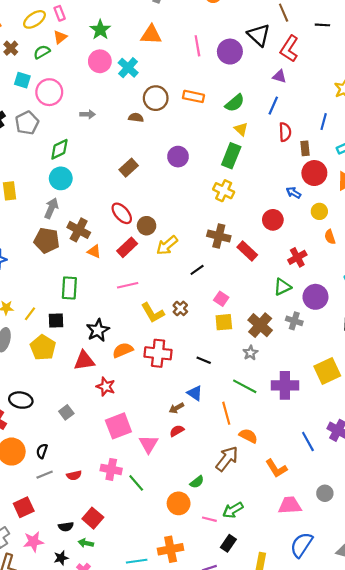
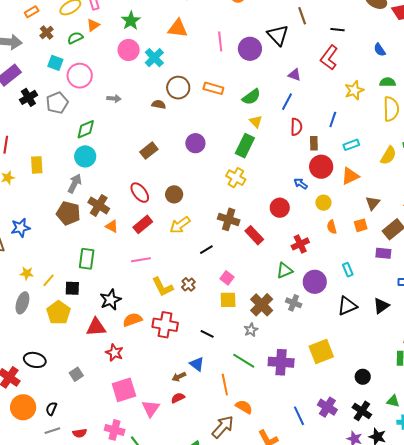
red L-shape: (289, 49) -> (329, 57), moved
brown circle: (147, 226) -> (174, 194), moved

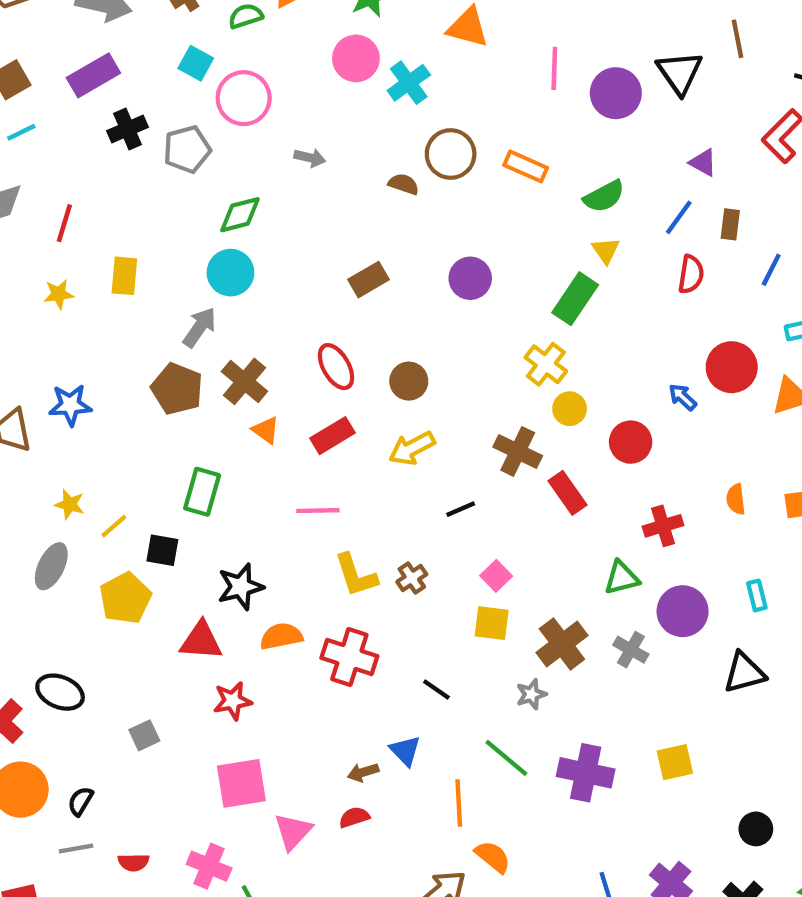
brown rectangle: (314, 143) -> (730, 224), moved
yellow circle: (323, 203) -> (570, 409), moved
yellow square: (321, 351) -> (675, 762), size x0.7
red star: (114, 353) -> (233, 701), turned 30

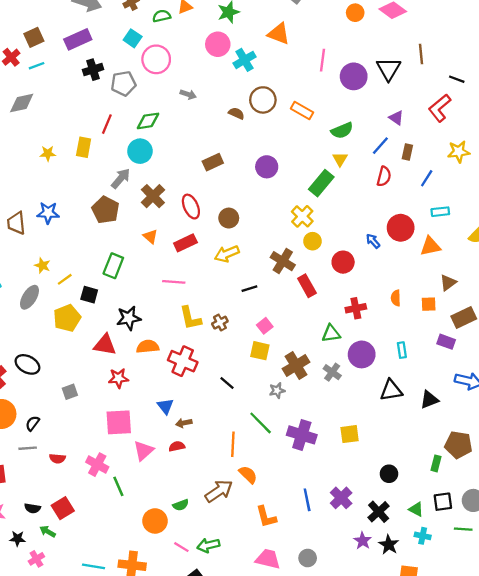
red line: (64, 223) -> (107, 124), moved
brown cross: (244, 381) -> (153, 196), moved
blue triangle: (405, 751) -> (165, 406), moved

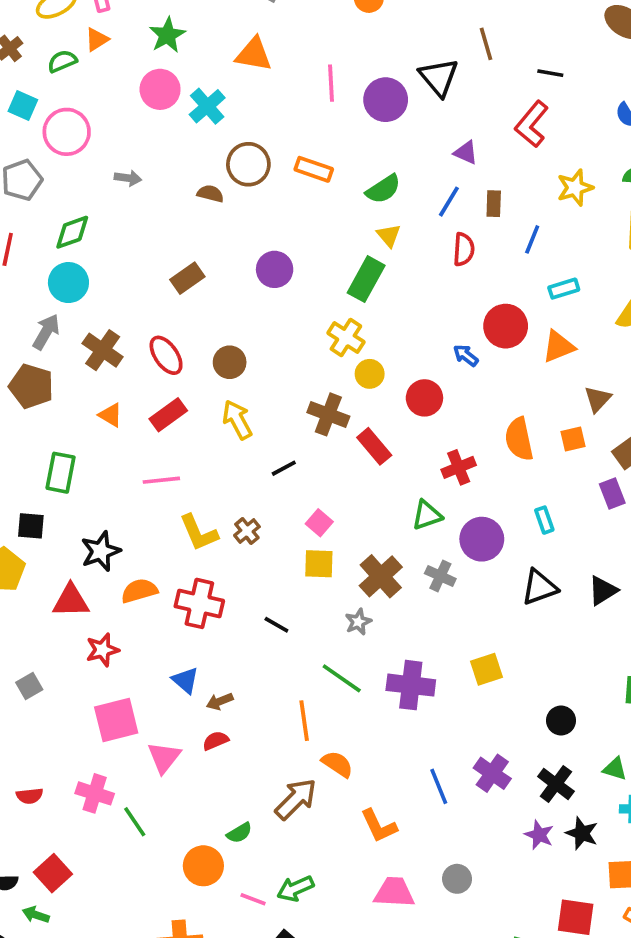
yellow arrow: (227, 254) -> (237, 420), turned 95
orange semicircle: (396, 298) -> (519, 439), size x1.6
purple rectangle: (446, 342) -> (612, 493), turned 60

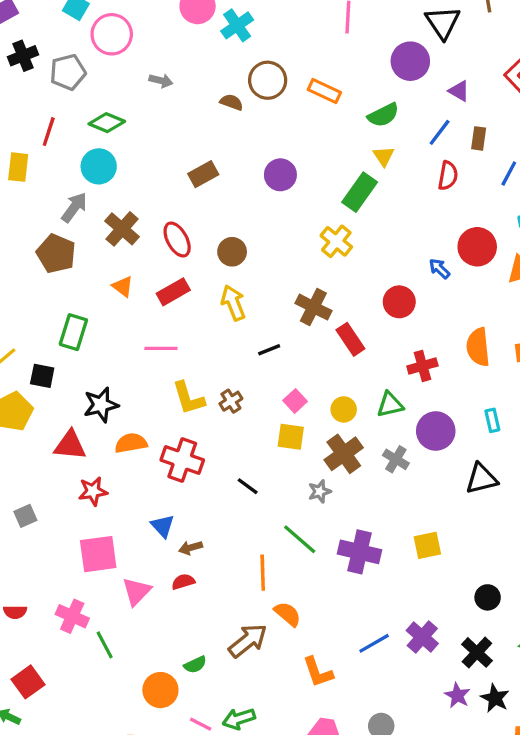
purple circle: (386, 100) -> (410, 61), moved
green diamond: (72, 232) -> (107, 123), turned 36
yellow circle: (370, 374) -> (344, 409), moved
blue line: (439, 786) -> (374, 643), turned 76

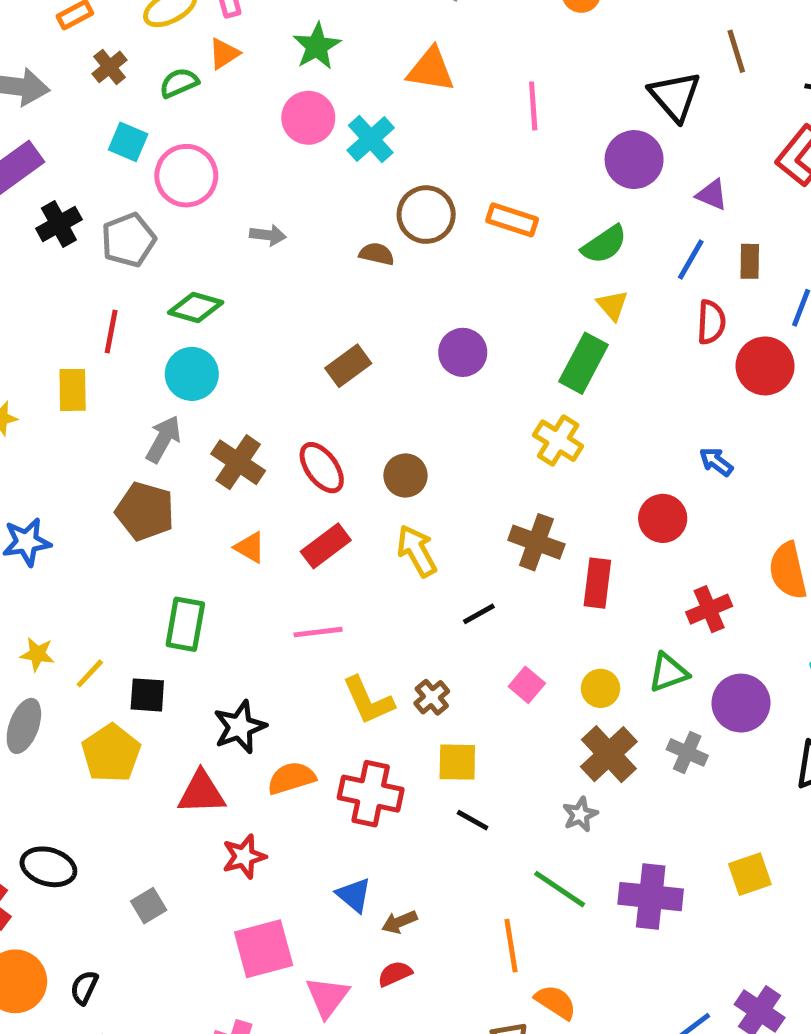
red circle: (477, 247) -> (765, 366), moved
red rectangle: (350, 339) -> (597, 583), turned 48
yellow square: (291, 437) -> (457, 762), moved

